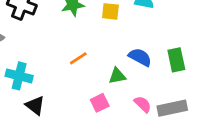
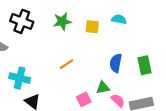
blue semicircle: (140, 57) -> (116, 63), turned -108
green triangle: (117, 76) -> (103, 88), moved

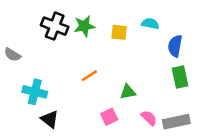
black cross: (22, 21) -> (55, 26), moved
blue semicircle: (116, 63) -> (175, 46), moved
green triangle: (103, 88) -> (128, 92), moved

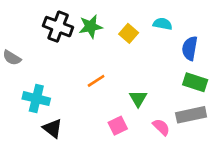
yellow square: (119, 32) -> (129, 33), turned 35
green rectangle: (180, 77) -> (195, 82), turned -60
green triangle: (128, 92) -> (138, 99), turned -49
gray rectangle: (176, 122) -> (191, 115), moved

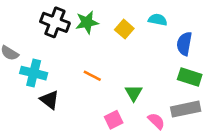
orange line: (96, 81) -> (92, 76), turned 60
cyan cross: (36, 99) -> (34, 73), moved
black triangle: (53, 128) -> (50, 100), moved

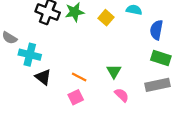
orange line: (92, 76) -> (79, 77), moved
pink square: (114, 120) -> (76, 97), moved
pink semicircle: (156, 121) -> (122, 95), moved

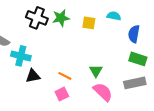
yellow square: (106, 18) -> (89, 23), turned -32
black triangle: (43, 77) -> (33, 76), turned -49
pink semicircle: (122, 95) -> (103, 92), size x1.5

